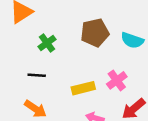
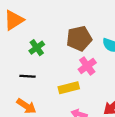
pink cross: (117, 80) -> (87, 66), moved

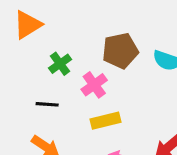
pink cross: (87, 66) -> (94, 85), moved

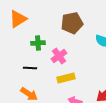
brown pentagon: (120, 51) -> (72, 23), moved
green cross: (60, 64) -> (38, 43), turned 32

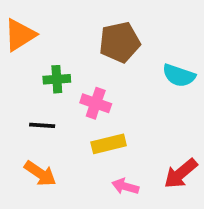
pink cross: (59, 56) -> (96, 103), turned -35

